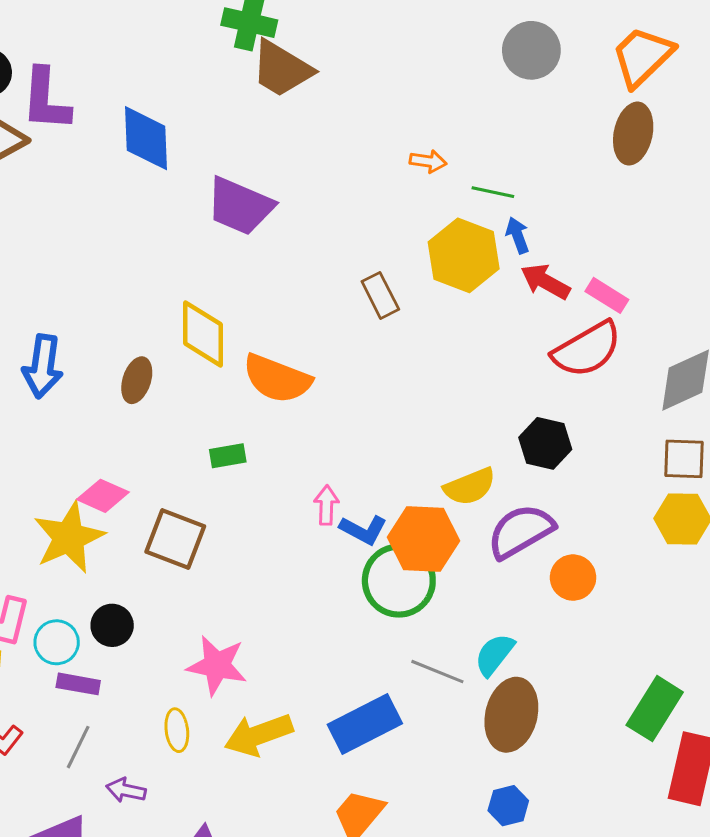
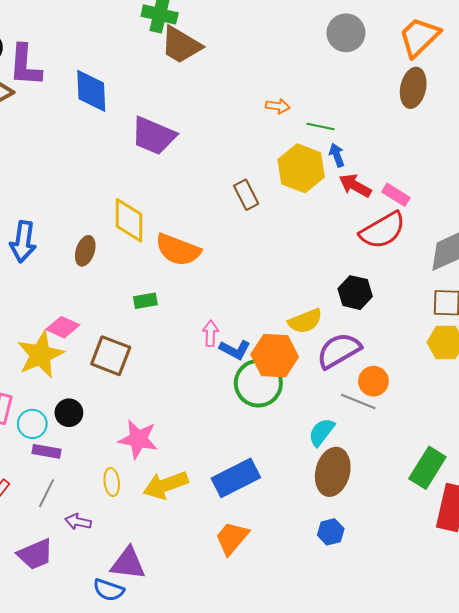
gray line: (437, 672) -> (358, 402), moved

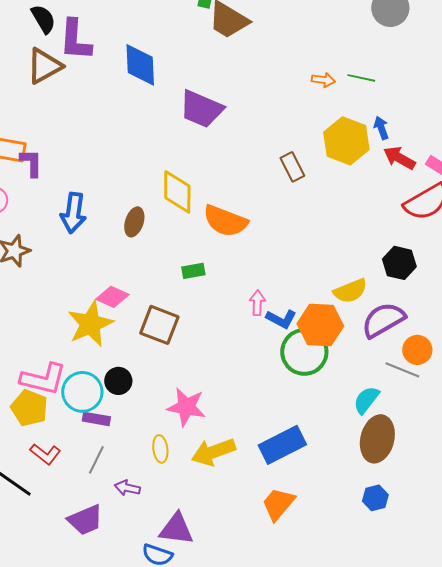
green line: (320, 127) -> (361, 78), moved
cyan circle: (32, 424) -> (82, 392), size x1.4

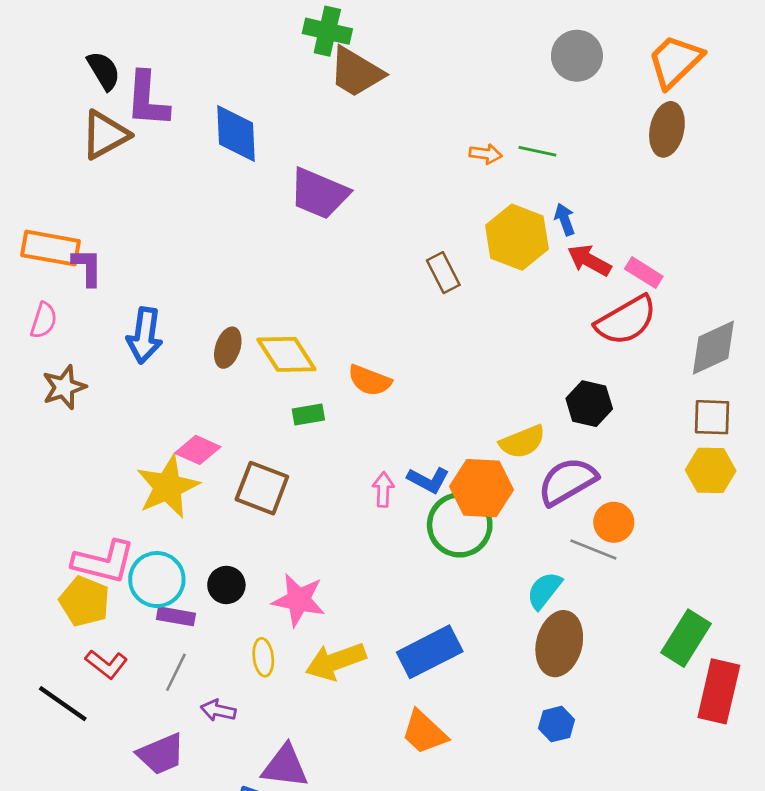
yellow diamond: (177, 192) -> (286, 354), moved, turned -33
orange semicircle: (225, 221) -> (370, 380), moved, size x0.7
pink arrow: (257, 303) -> (383, 489), moved
black circle: (118, 381) -> (226, 585), moved
orange trapezoid: (278, 504) -> (424, 732), turned -87

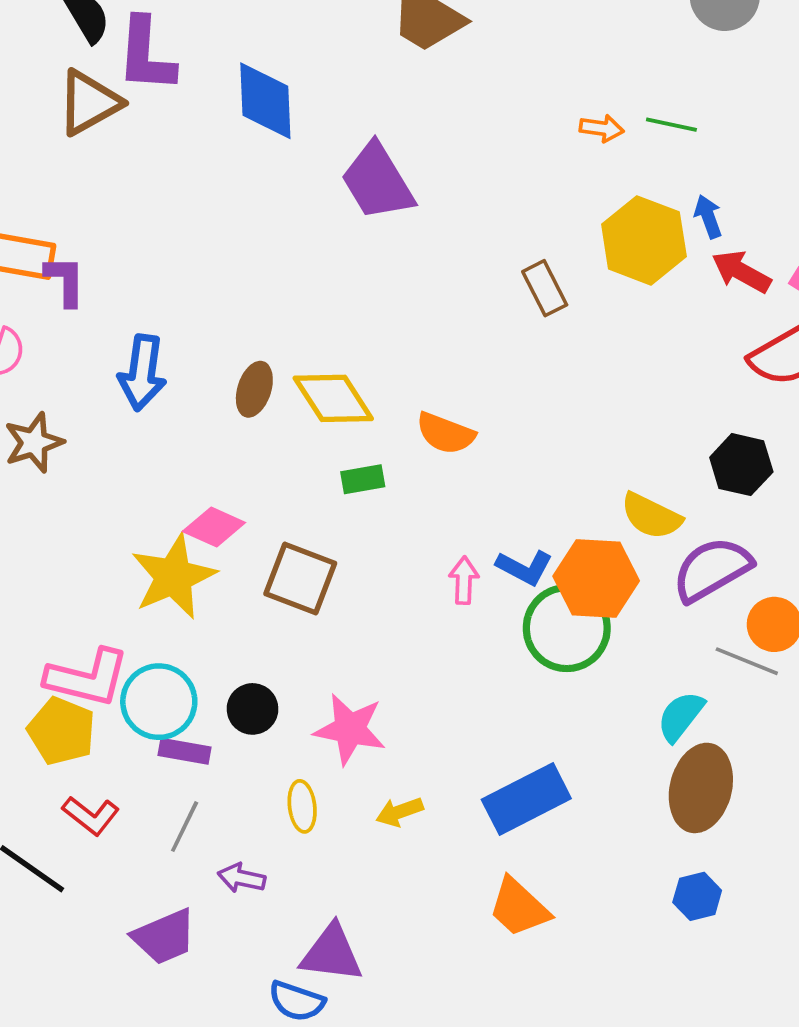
purple trapezoid: (319, 193) -> (377, 182), turned 36
yellow semicircle: (522, 442) -> (651, 516), turned 48
yellow arrow: (336, 661) -> (400, 812), size x0.6

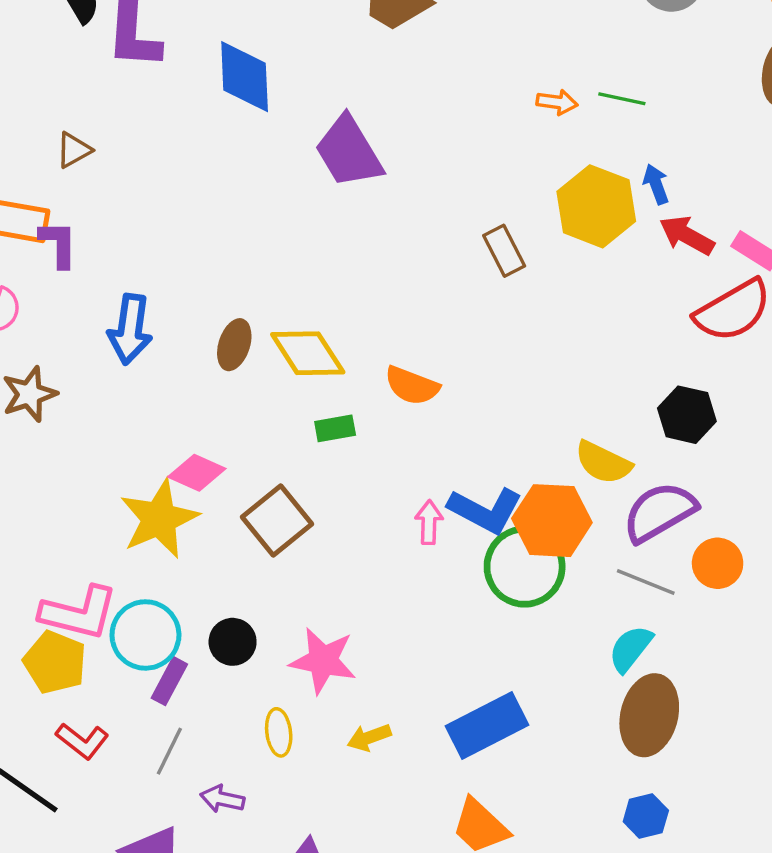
brown triangle: (89, 103) -> (74, 150), moved, size x0.6
blue L-shape: (524, 567) -> (485, 510), size x1.4
brown square: (300, 578) -> (277, 521), turned 30
gray line: (747, 661) -> (646, 582), moved
purple rectangle: (185, 751) -> (169, 681), turned -72

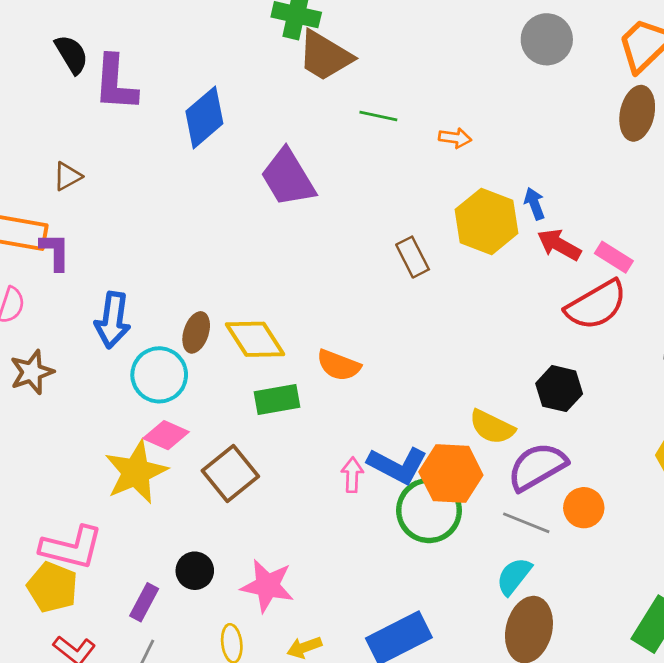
blue diamond: (245, 77) -> (204, 117), turned 52
green line: (622, 99) -> (378, 116), moved
green rectangle: (335, 428) -> (277, 400), size x1.4
cyan circle: (145, 635) -> (159, 375), moved

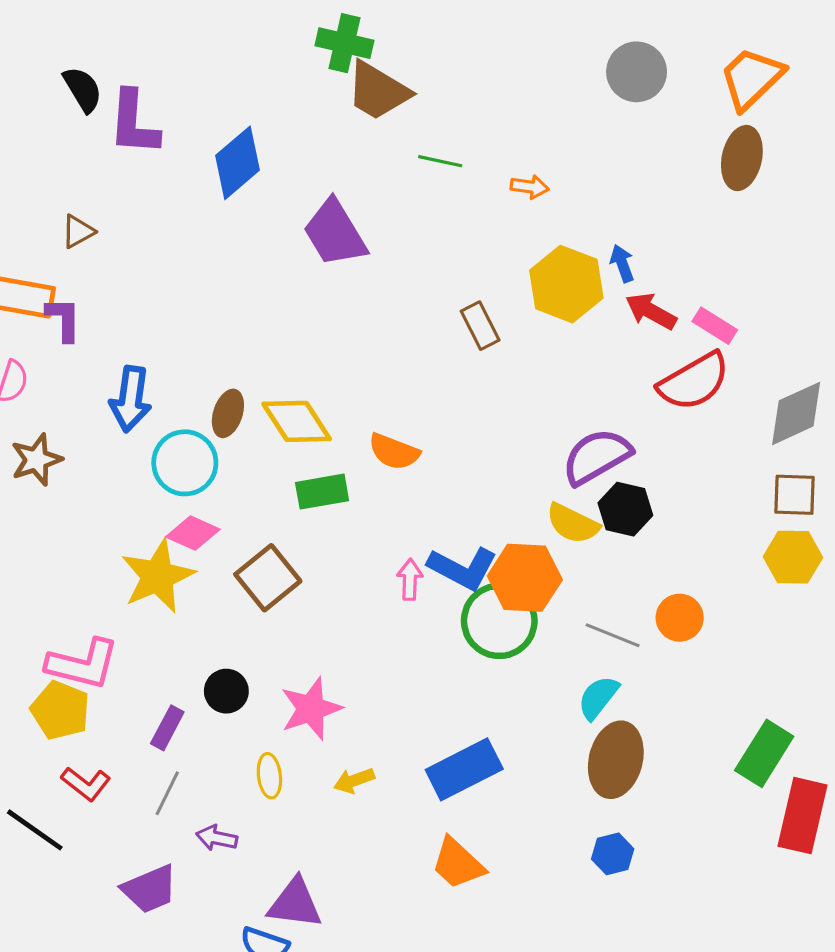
black hexagon: (559, 389) -> (625, 509), moved
purple semicircle: (537, 467) -> (597, 456), moved
pink star: (267, 586) -> (311, 709), turned -30

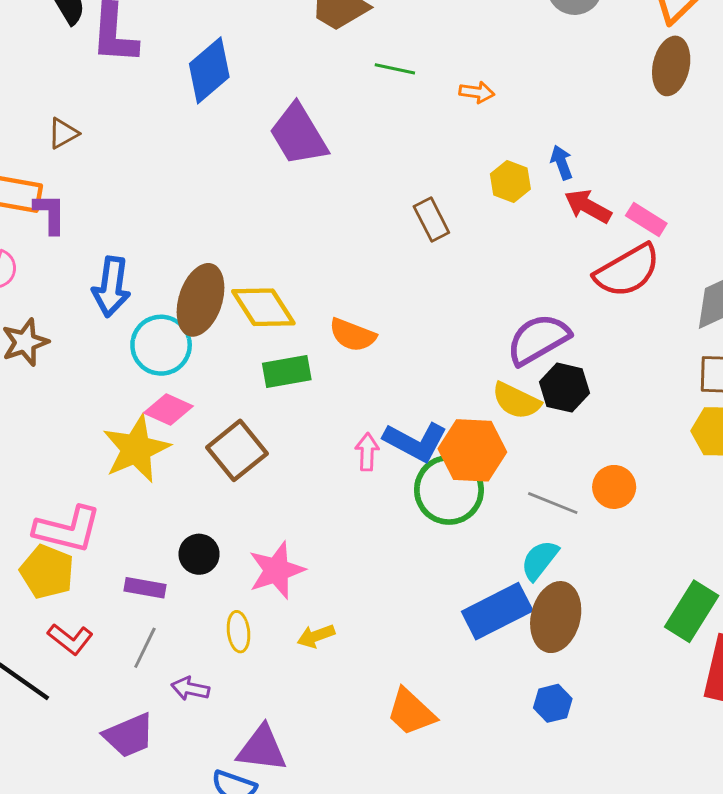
yellow hexagon: (566, 284) -> (510, 181), size x0.6
brown ellipse: (228, 413) -> (200, 300), size x1.6
purple rectangle: (167, 728) -> (145, 588), turned 72
blue rectangle: (464, 769) -> (497, 611), moved

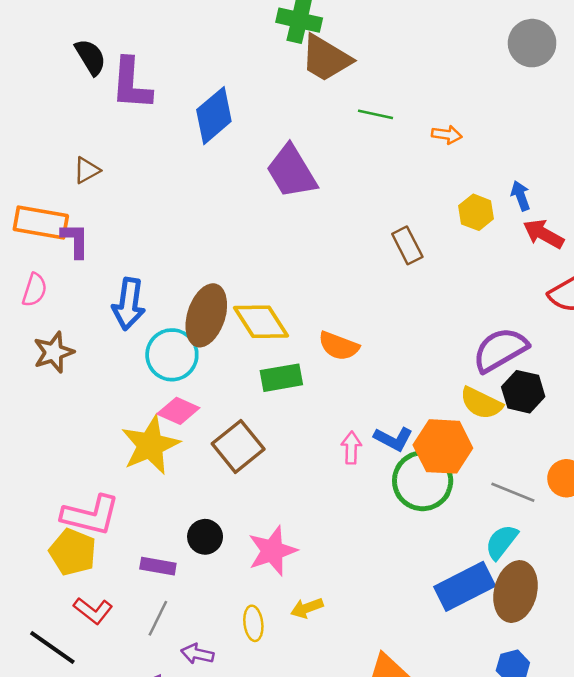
blue L-shape: (415, 442) -> (393, 439), size x0.7
yellow ellipse: (238, 632) -> (253, 623), moved

